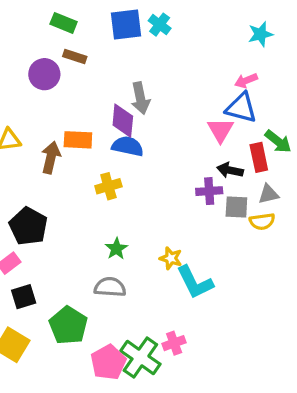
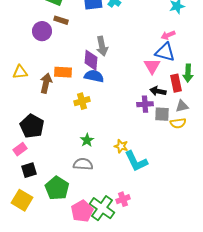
green arrow: (278, 141) -> (188, 73), turned 54

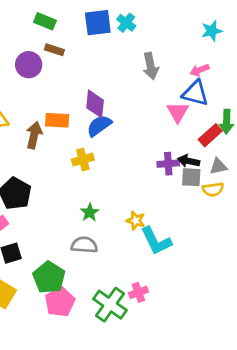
gray arrow: (102, 46) -> (151, 66), moved
blue semicircle: (94, 76) -> (99, 126), turned -48
red rectangle: (176, 83) -> (210, 135), turned 60
black arrow: (158, 91) -> (189, 161), moved
pink pentagon: (82, 211) -> (60, 302), moved

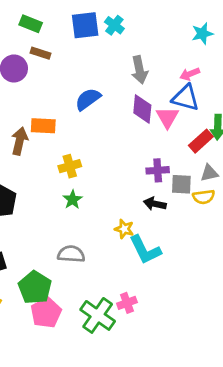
purple diamond: (95, 104) -> (142, 109), moved
blue semicircle: (99, 126) -> (88, 99), moved
black arrow: (189, 161) -> (155, 204), moved
green star: (90, 212) -> (73, 200), moved

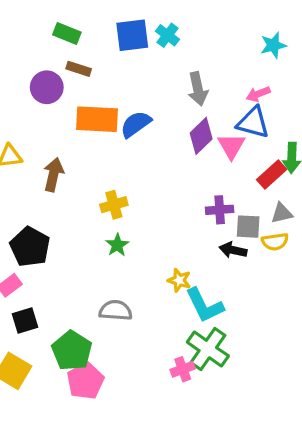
purple diamond: (142, 109) -> (201, 136), turned 40
orange rectangle: (43, 126) -> (97, 119), moved, size x1.4
black arrow: (155, 204) -> (233, 250), moved
green cross: (98, 315) -> (208, 349), moved

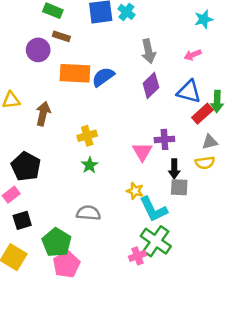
blue triangle: (253, 122) -> (189, 92), moved
pink triangle: (231, 146) -> (142, 152), moved
gray square: (248, 227) -> (179, 187), moved
black arrow: (233, 250) -> (174, 169), turned -102

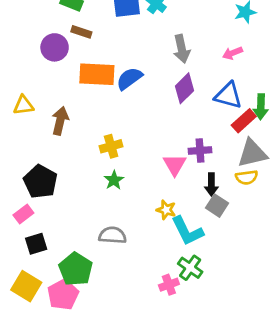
gray triangle: (210, 142) -> (252, 153), size x1.6
gray square: (179, 187) -> (217, 206), turned 30
green cross: (156, 241) -> (190, 268), size x0.7
pink pentagon: (66, 264) -> (63, 295), moved

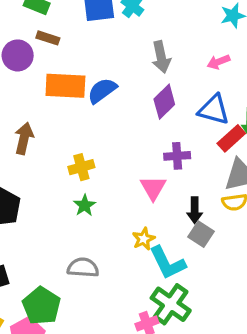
purple cross: (200, 151) -> (177, 156), moved
yellow star: (166, 210) -> (144, 239), turned 30
green cross: (190, 268) -> (171, 304), size x1.4

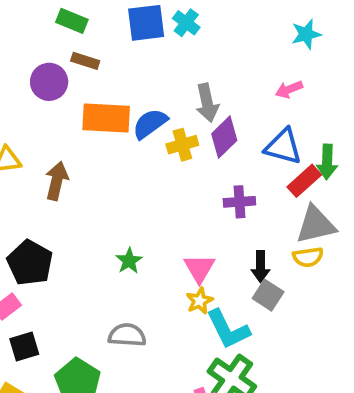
gray arrow: (161, 57) -> (207, 103), moved
yellow cross: (81, 167) -> (182, 145), moved
pink triangle: (153, 188) -> (199, 268), moved

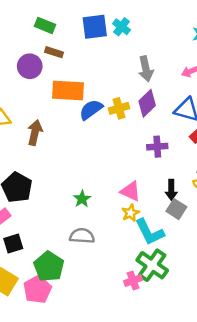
gray arrow: (207, 103) -> (146, 69), moved
blue semicircle: (150, 124) -> (91, 110), moved
green star: (129, 261) -> (82, 199), moved
pink triangle: (199, 268) -> (130, 191), turned -35

